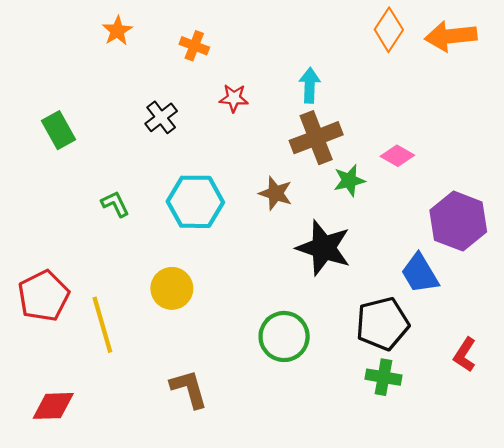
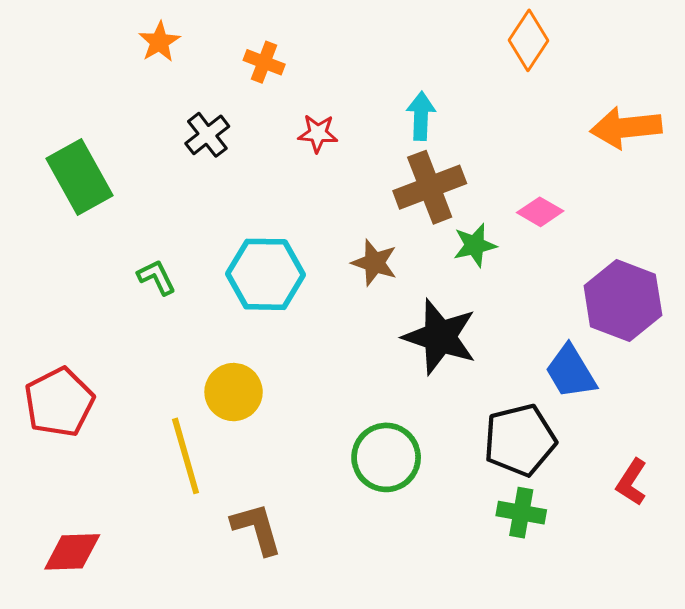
orange arrow: (451, 36) -> (626, 128), moved
black cross: (161, 117) -> (207, 135), moved
green rectangle: (59, 130) -> (79, 177), size x1.4
yellow line: (102, 325) -> (186, 456), moved

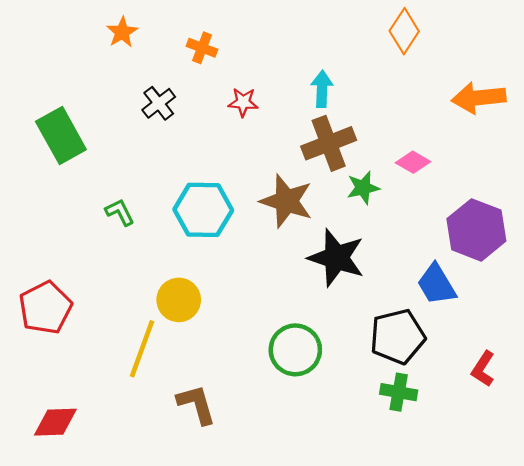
brown star: (374, 263) -> (286, 201), size x1.5
yellow line: (186, 456) -> (142, 349), turned 36

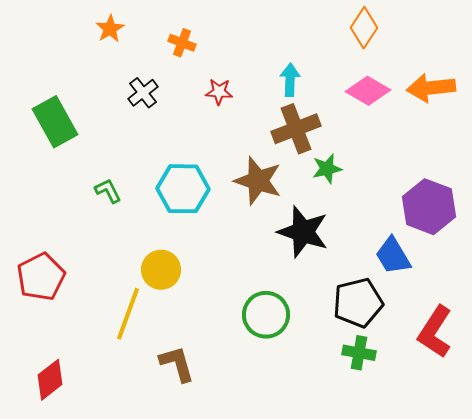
pink diamond: (413, 162) -> (368, 91), moved, size x1.4
red L-shape: (483, 369) -> (435, 332), size x1.6
red diamond: (55, 422) -> (50, 380), turned -36

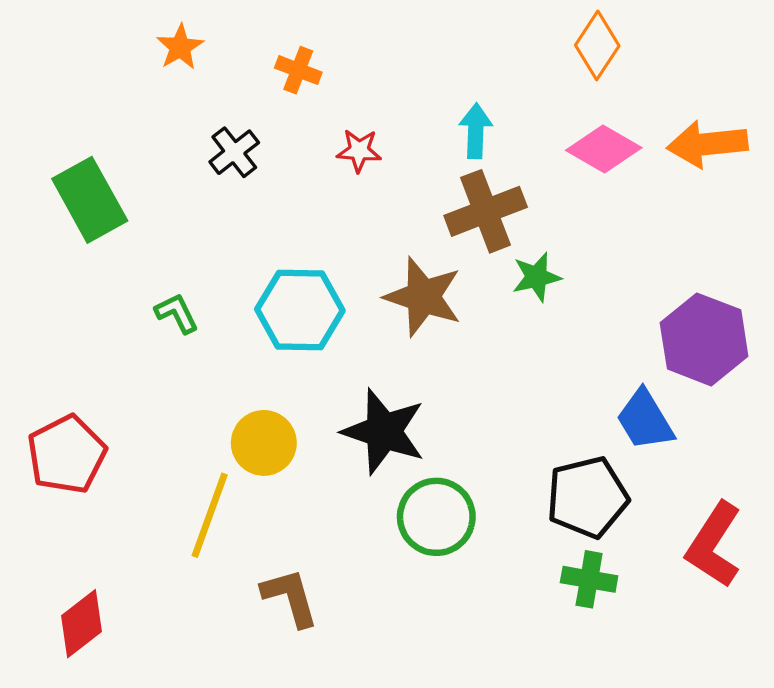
black star: (303, 232) -> (384, 431), moved

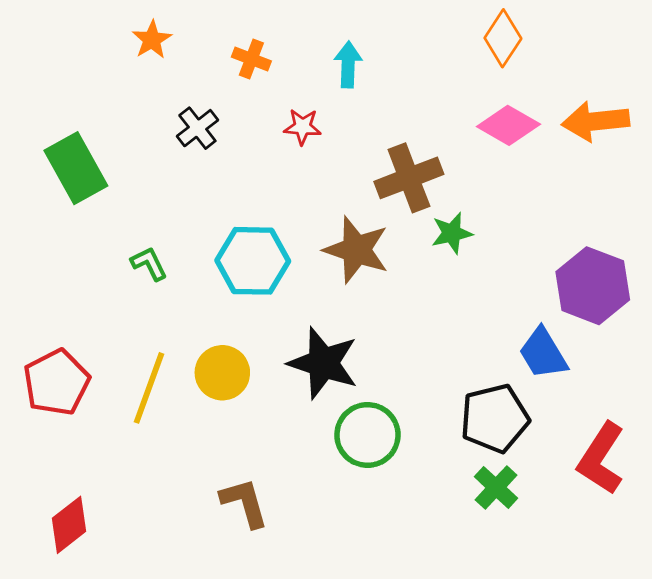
cyan arrow: (476, 131) -> (348, 65), moved
yellow line: (210, 515) -> (149, 388), moved
green cross: (589, 579) -> (496, 487), turned 33

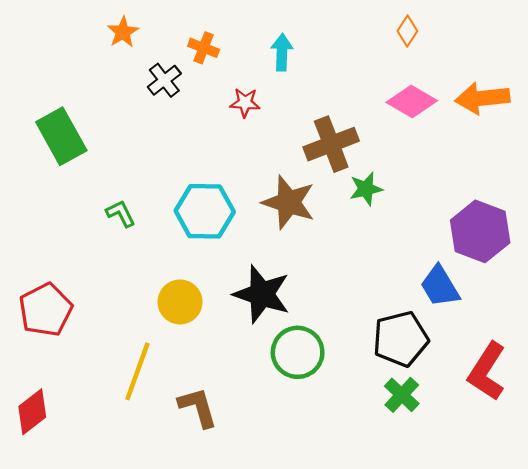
orange diamond: (503, 38) -> (407, 31), size x0.7
black cross: (197, 128) -> (164, 80), moved
yellow line: (149, 388) -> (137, 371), moved
red diamond: (69, 525) -> (32, 412), moved

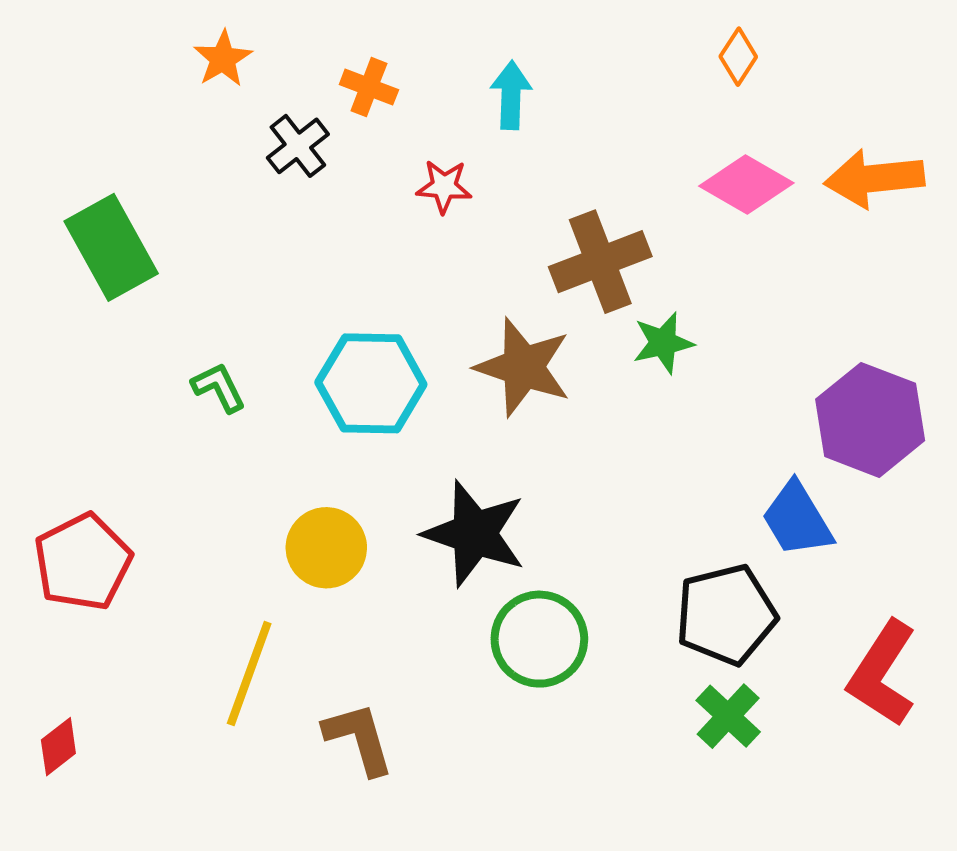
red diamond: (32, 412) -> (58, 747), size x0.7

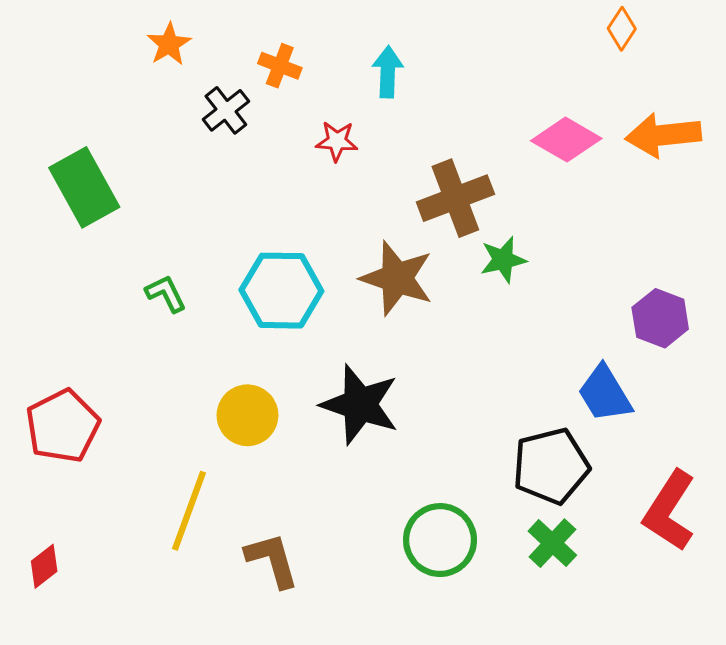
orange diamond: (738, 57) -> (622, 29), moved
purple hexagon: (870, 420) -> (660, 318), size x0.7
green circle: (539, 639) -> (440, 540), moved

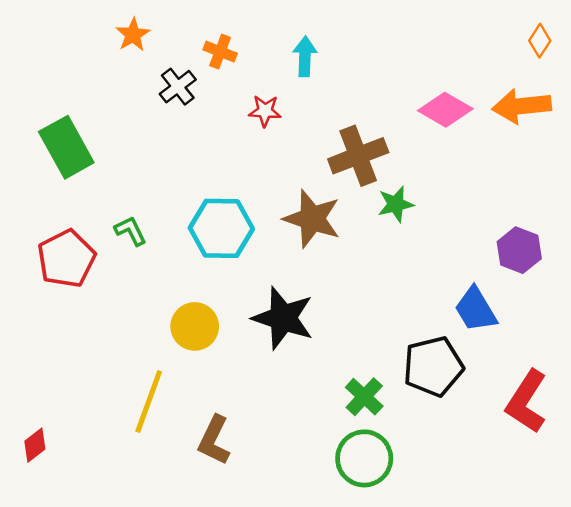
orange diamond: (622, 29) -> (540, 41), moved
red pentagon: (63, 426) -> (66, 259), moved
green circle: (440, 540) -> (364, 458), moved
green cross: (552, 543) -> (364, 397), moved
brown L-shape: (272, 560) -> (214, 440), turned -138

